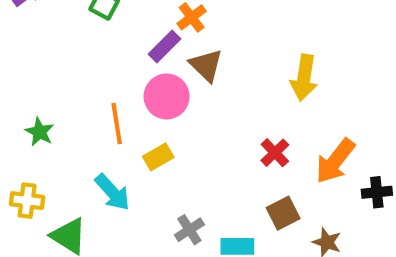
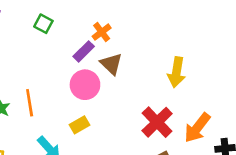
orange line: (117, 124) -> (30, 103), moved
red cross: (275, 153) -> (157, 122), size x1.6

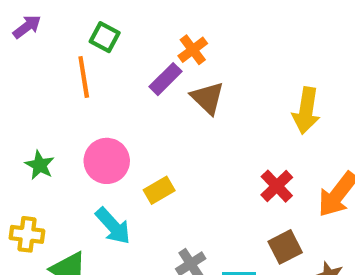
pink circle: (85, 85) -> (107, 161), moved
orange line: (30, 103) -> (84, 77), moved
red cross: (157, 122) -> (277, 186), size x0.7

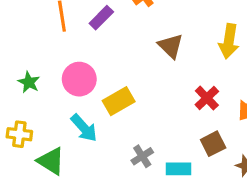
purple rectangle: (165, 79) -> (101, 18), moved
brown triangle: (207, 98) -> (171, 46), moved
yellow rectangle: (159, 190) -> (119, 101), size x1.4

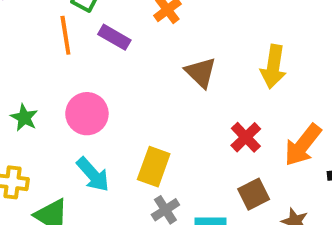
purple rectangle: (101, 18) -> (114, 37), turned 75
yellow rectangle: (119, 101) -> (154, 167), moved, turned -40

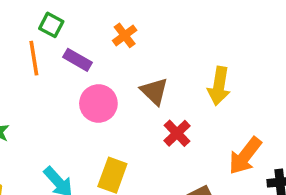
pink circle: (87, 114) -> (98, 103), moved
red cross: (246, 137) -> (177, 133), moved

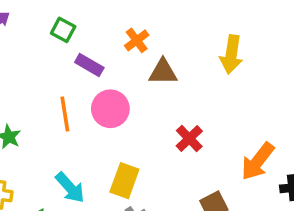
orange line: (34, 58) -> (65, 114), moved
yellow arrow: (219, 86) -> (231, 54), moved
brown triangle: (154, 91) -> (163, 72), moved, turned -44

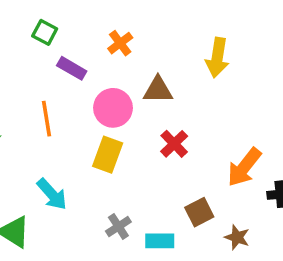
brown triangle: (163, 72) -> (158, 90), moved
pink circle: (110, 109) -> (113, 108), moved
yellow rectangle: (124, 181) -> (108, 155), moved

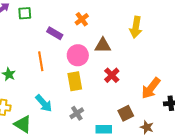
green square: (45, 32) -> (25, 13), moved, turned -32
yellow rectangle: (108, 155) -> (75, 81), turned -30
gray cross: (118, 227) -> (77, 113), moved

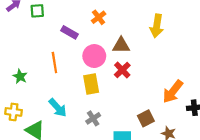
red cross: (112, 75) -> (122, 70), moved

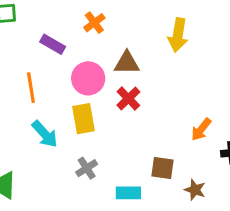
orange arrow: (173, 92) -> (201, 129), size x0.7
cyan arrow: (58, 108) -> (45, 134), moved
brown square: (146, 118) -> (162, 168), turned 35

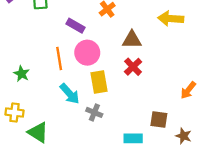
yellow arrow: (178, 35) -> (171, 19), turned 85
pink circle: (88, 78) -> (87, 53), moved
gray cross: (87, 168) -> (94, 112), moved, turned -35

